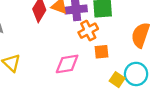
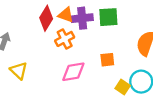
orange cross: (88, 31) -> (65, 39), moved

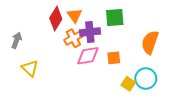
orange triangle: (66, 15) -> (74, 15), turned 35
purple cross: (82, 18) -> (90, 32), moved
pink diamond: (73, 72) -> (88, 56), moved

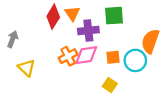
orange cross: (73, 38) -> (68, 56), moved
cyan circle: (146, 79) -> (135, 60), moved
yellow square: (128, 84) -> (110, 85), moved

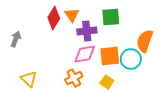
orange cross: (68, 56) -> (74, 78), moved
orange square: (113, 57) -> (110, 56), size x1.5
yellow triangle: (26, 68) -> (29, 79), moved

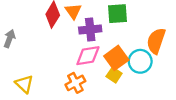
orange square: (110, 56) -> (116, 58), turned -30
yellow square: (107, 82) -> (114, 75), moved

